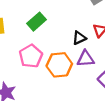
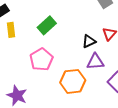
orange hexagon: (59, 65) -> (73, 81), moved

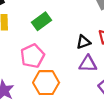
orange hexagon: (73, 81) -> (46, 83), moved

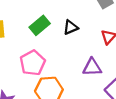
black triangle: (83, 42) -> (71, 27), moved

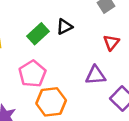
black triangle: (71, 27) -> (65, 27), moved

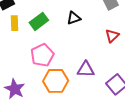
green rectangle: (38, 34) -> (39, 21), moved
purple triangle: (96, 75) -> (86, 69), moved

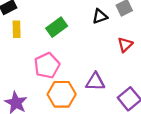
black triangle: (74, 18) -> (100, 16), moved
green rectangle: (39, 21) -> (57, 27), moved

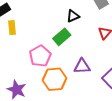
black triangle: (100, 16) -> (73, 16), moved
green rectangle: (57, 27) -> (62, 37), moved

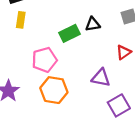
green rectangle: (62, 37) -> (70, 33), moved
purple triangle: (82, 66) -> (101, 78), moved

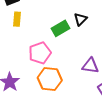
black triangle: (93, 24) -> (80, 19), turned -32

